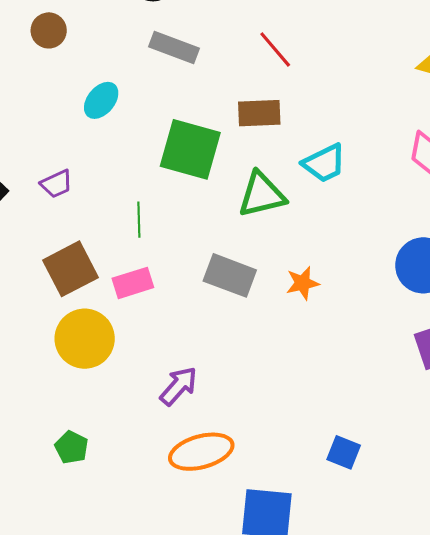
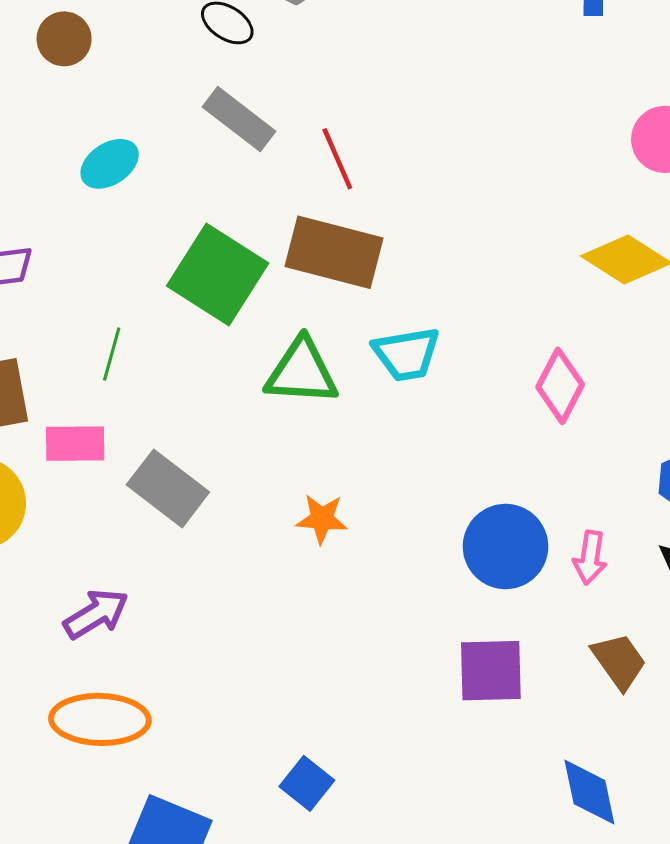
red line: (275, 49) -> (337, 159), moved
brown rectangle: (259, 113) -> (334, 252), size x1.4
gray rectangle: (230, 275) -> (168, 488), moved

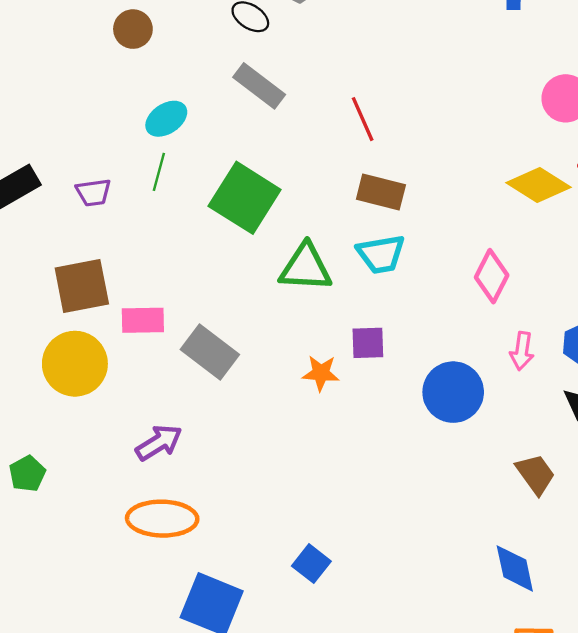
red line: (337, 159) -> (363, 119), moved
brown rectangle: (334, 252) -> (381, 192), moved, size x0.7
green line: (112, 354) -> (159, 172), moved
pink arrow: (590, 558) -> (522, 351), moved
purple square: (491, 671) -> (368, 343), moved, size x0.7

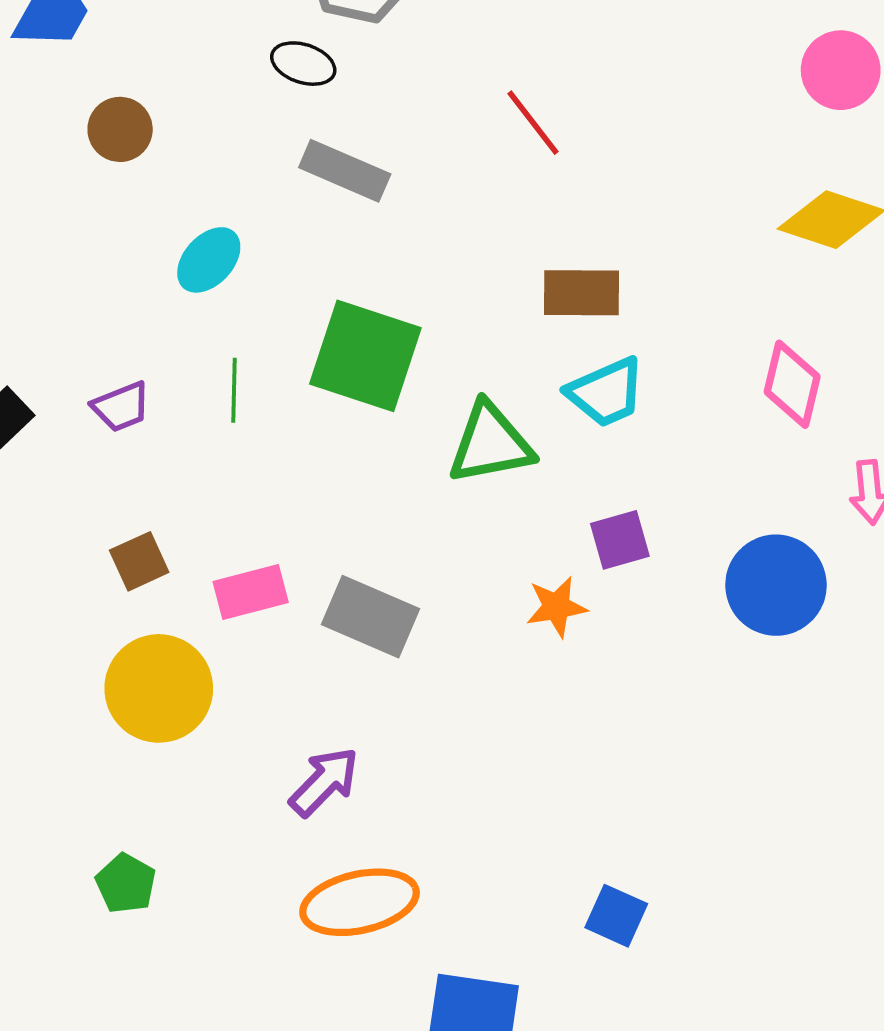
red line: (363, 119) -> (533, 123), moved
green line: (159, 172) -> (234, 390), moved
brown square: (82, 286) -> (139, 561), size x0.6

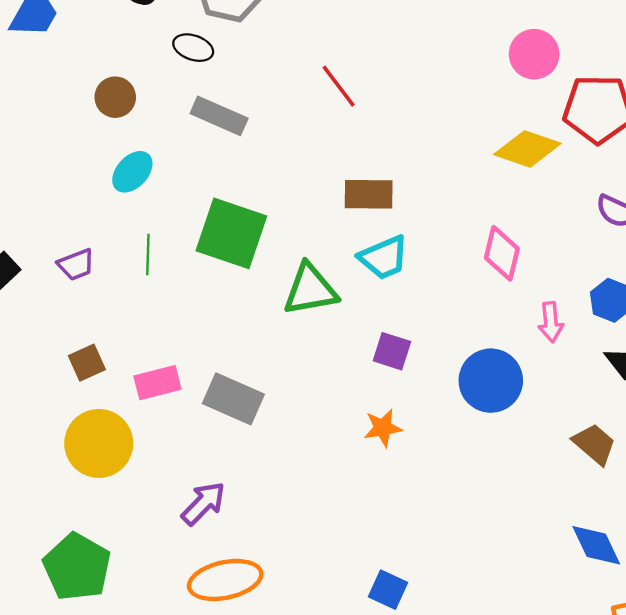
brown circle: (120, 129) -> (115, 97), moved
purple square: (620, 540) -> (392, 351), turned 33
orange star: (556, 607) -> (383, 428), moved
green pentagon: (126, 883) -> (77, 567), size x1.8

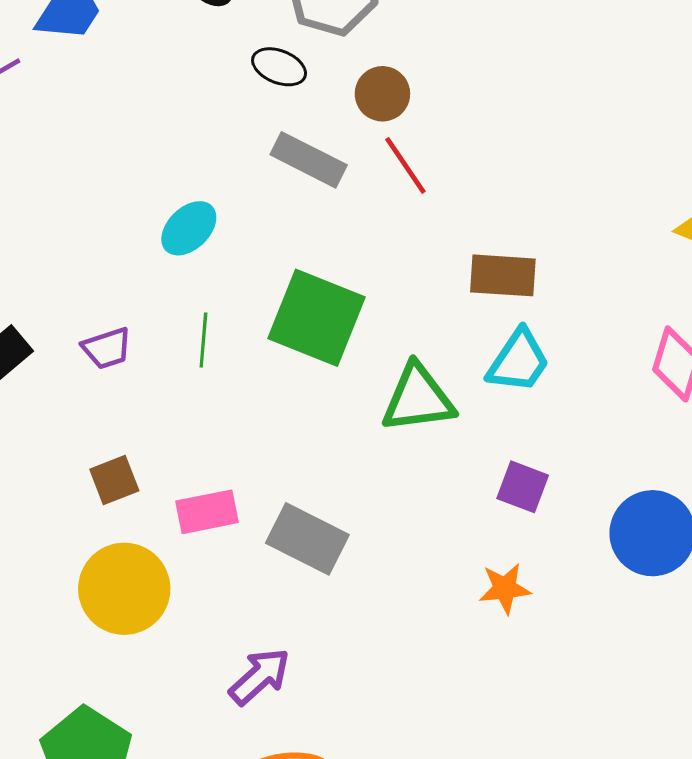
red line: (339, 86) -> (405, 165), moved
brown circle: (115, 97) -> (382, 94), moved
cyan trapezoid: (384, 258) -> (518, 361), turned -36

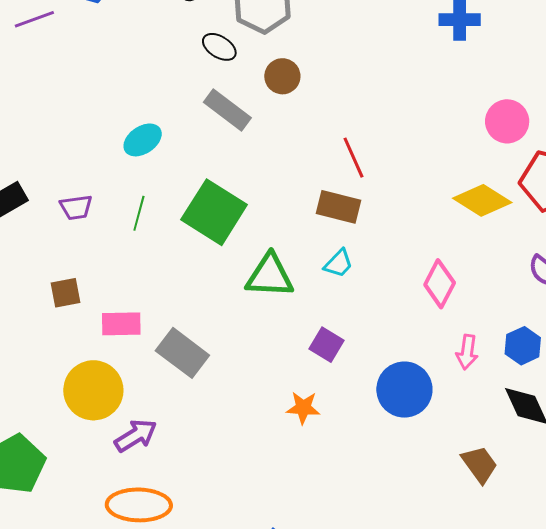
red line: (405, 165) -> (353, 158), moved
cyan trapezoid: (518, 361) -> (339, 264), size x0.7
yellow circle: (124, 589) -> (93, 390), moved

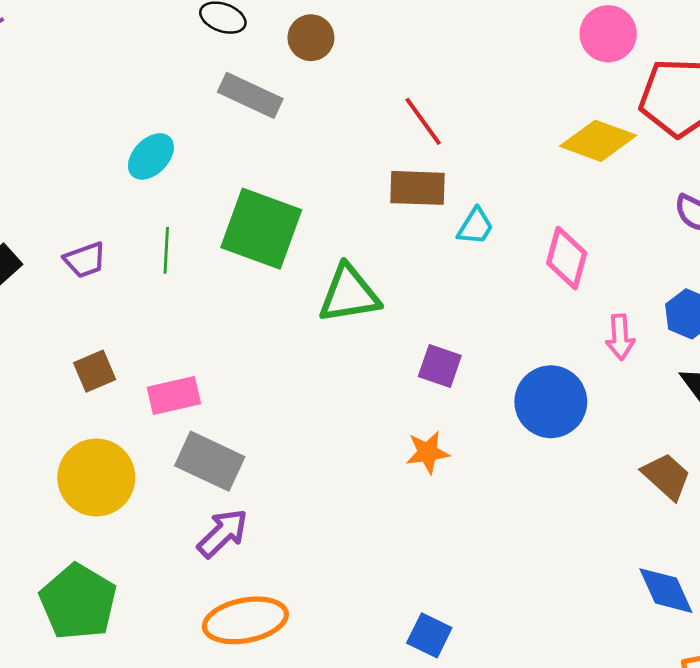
cyan trapezoid: (339, 264) -> (475, 226), moved
gray rectangle: (182, 353) -> (210, 461), moved
yellow circle: (93, 390) -> (96, 478), moved

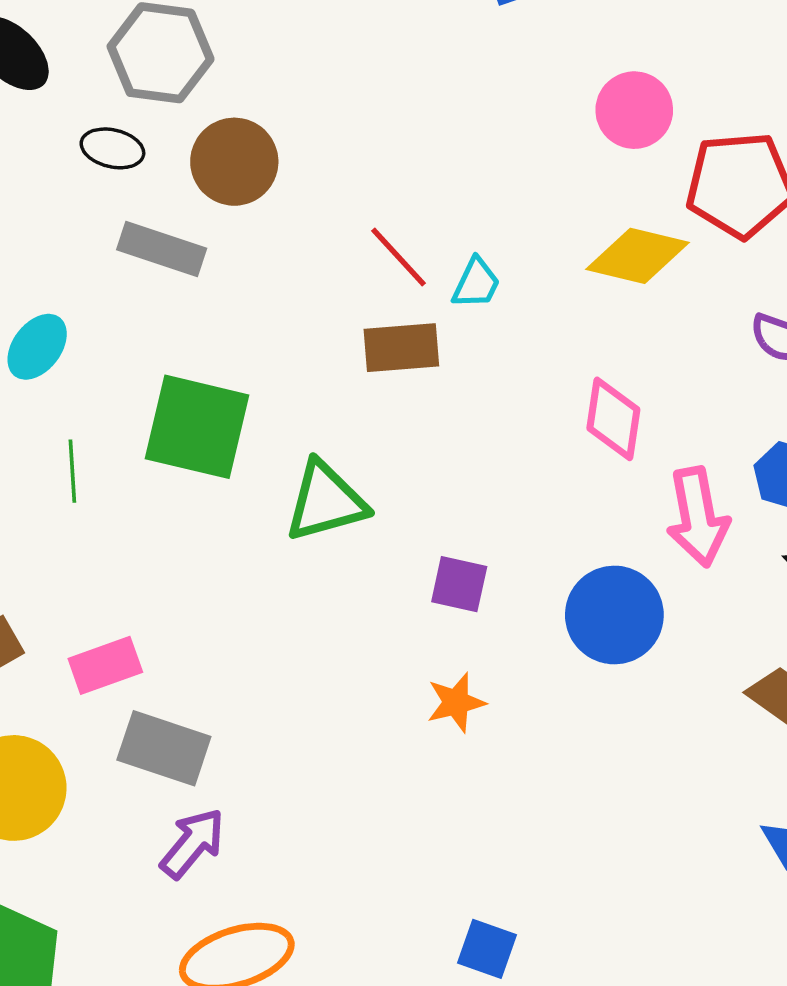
brown circle: (311, 38) -> (234, 162), size x1.4
cyan trapezoid: (475, 226) -> (476, 283), moved
pink arrow: (620, 337) -> (698, 517), size x1.6

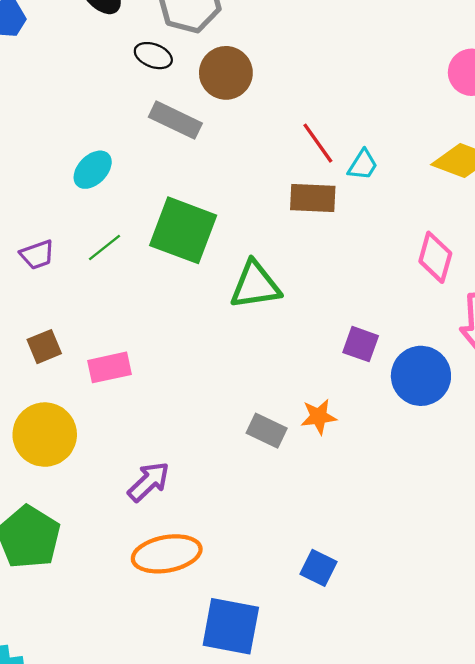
green line: (72, 471) -> (104, 247), turned 48
purple square: (459, 584) -> (361, 344), moved
gray rectangle: (164, 748) -> (267, 431), moved, size x0.7

